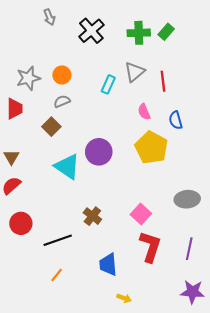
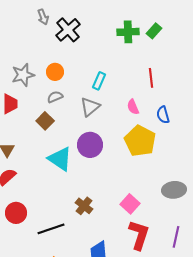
black cross: (91, 31) -> (68, 30), moved
gray triangle: (135, 72) -> (90, 107), moved

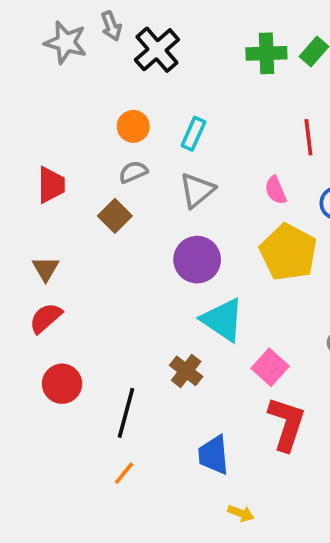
gray star: (23, 75) -> (66, 42), moved, turned 30
cyan rectangle: (99, 81) -> (193, 134), moved
cyan triangle: (60, 159) -> (223, 320), moved
black line: (51, 229) -> (126, 413), turned -56

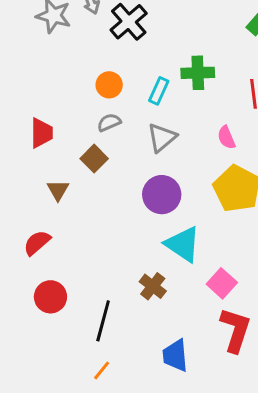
green cross: (266, 53) -> (198, 73), moved
brown triangle: (46, 269) -> (58, 190), moved

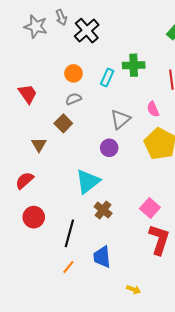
red trapezoid: (41, 133) -> (28, 94), moved, turned -35
gray triangle: (162, 137) -> (120, 119), moved
purple circle: (162, 195) -> (109, 148), size x0.7
cyan triangle: (183, 244) -> (88, 181), moved, turned 48
blue trapezoid: (175, 355) -> (102, 257), moved

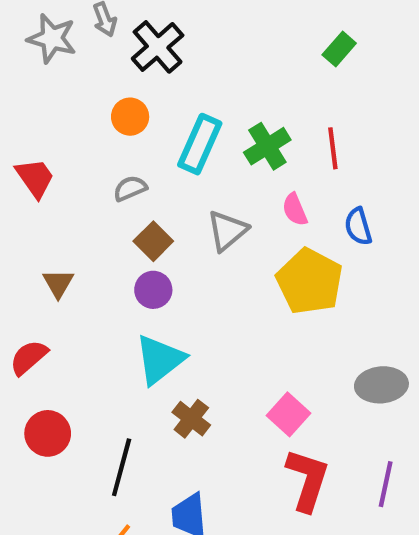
green cross: (134, 65) -> (267, 146), moved, turned -30
orange circle: (73, 73) -> (130, 117), moved
cyan rectangle: (107, 77) -> (200, 144), size x1.5
brown square: (63, 123) -> (153, 241), moved
purple circle: (109, 148) -> (153, 290), moved

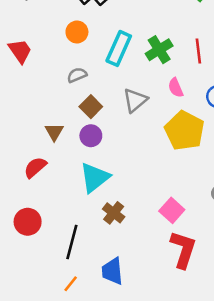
red trapezoid: (35, 178) -> (20, 51), moved
brown triangle: (58, 283) -> (54, 132), moved
red semicircle: (29, 357) -> (35, 167), moved

